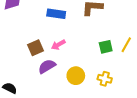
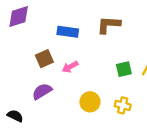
brown square: (36, 48) -> (44, 59), moved
purple semicircle: (47, 66) -> (42, 91), moved

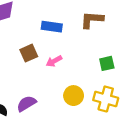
purple semicircle: (42, 91) -> (26, 104), moved
yellow cross: (123, 105) -> (106, 99), size x1.5

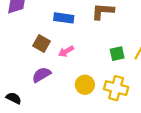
brown square: (29, 53) -> (41, 44), turned -36
purple semicircle: (26, 104) -> (41, 75), moved

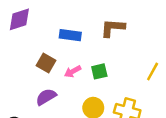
green square: (117, 54) -> (99, 71), moved

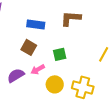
brown square: (46, 63) -> (29, 47), moved
pink arrow: (73, 71) -> (38, 69), moved

